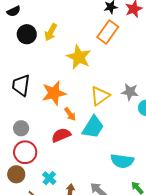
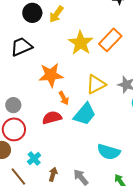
orange rectangle: (108, 32) -> (110, 40), moved
black trapezoid: (21, 85) -> (21, 47), moved, turned 50

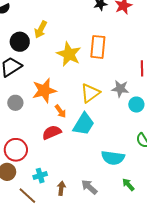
black circle: (32, 13) -> (20, 42), moved
orange rectangle: (110, 40) -> (98, 47), turned -30
gray circle: (13, 105) -> (15, 103), moved
cyan cross: (34, 159) -> (40, 176), turned 32

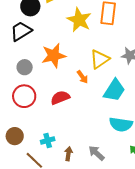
orange arrow: (60, 111) -> (82, 77), moved
cyan trapezoid: (84, 124) -> (114, 90), moved
red circle: (16, 150) -> (24, 96), moved

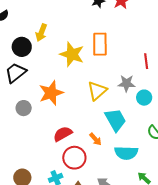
orange arrow: (82, 77) -> (95, 139), moved
cyan trapezoid: (114, 90) -> (115, 120), turned -55
red circle: (24, 96) -> (74, 158), moved

